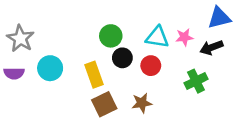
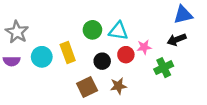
cyan triangle: (157, 37) -> (118, 31), moved
pink star: (184, 37) -> (144, 47), moved
black circle: (122, 58) -> (102, 61), moved
yellow rectangle: (94, 75) -> (68, 52), moved

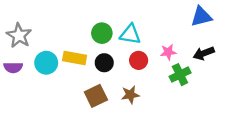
black arrow: (177, 40) -> (204, 53), moved
pink star: (144, 47) -> (168, 52), moved
yellow rectangle: (68, 52) -> (75, 58), turned -60
black circle: (102, 61) -> (104, 63), moved

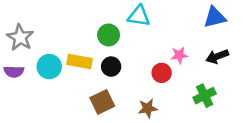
cyan triangle: (130, 34) -> (139, 16), moved
red circle: (139, 60) -> (162, 73), moved
green cross: (180, 75) -> (205, 96), moved
brown star: (130, 95) -> (148, 108), moved

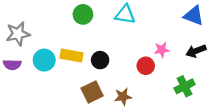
blue triangle: (215, 17) -> (194, 16), turned 35
green circle: (109, 35) -> (83, 14), moved
gray star: (20, 38) -> (18, 34), turned 30
brown star: (148, 108) -> (123, 97), moved

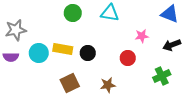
pink star: (162, 50) -> (142, 36), moved
brown square: (92, 92) -> (70, 83), moved

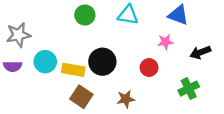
blue triangle: (170, 14) -> (178, 15), moved
yellow rectangle: (63, 49) -> (73, 70), moved
black circle: (88, 53) -> (102, 62), size x1.5
brown square: (70, 83) -> (81, 97), turned -30

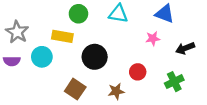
gray star: (18, 35) -> (17, 32), turned -30
red circle: (149, 68) -> (138, 72), moved
yellow rectangle: (73, 70) -> (62, 36), moved

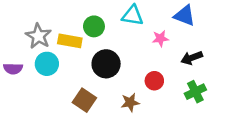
green circle: (78, 14) -> (94, 26), moved
gray star: (17, 32) -> (38, 36), moved
pink star: (153, 39) -> (160, 38), moved
black arrow: (185, 48) -> (192, 58), moved

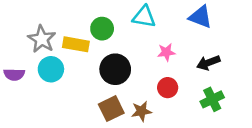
pink star: (160, 38) -> (166, 52), moved
brown square: (84, 100) -> (111, 109), moved, turned 30

